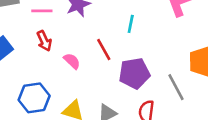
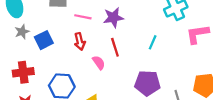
red line: (104, 49) -> (115, 47), moved

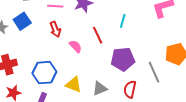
blue square: (44, 40) -> (22, 21), moved
red line: (115, 47) -> (98, 35), moved

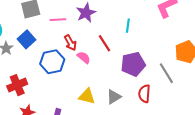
red arrow: (55, 29) -> (70, 43), moved
blue hexagon: (44, 73) -> (52, 62), moved

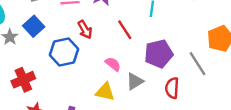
pink semicircle: (84, 57) -> (113, 64), moved
gray triangle: (114, 97) -> (135, 81), moved

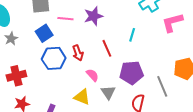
blue square: (34, 26) -> (44, 33), moved
red arrow: (85, 30) -> (78, 53), moved
gray triangle: (135, 81) -> (108, 92), turned -42

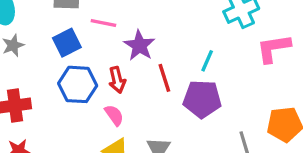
purple star: (93, 16) -> (139, 46), moved, turned -30
purple pentagon: (131, 73) -> (202, 99), moved
pink semicircle: (92, 75) -> (114, 115), moved

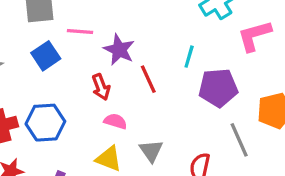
blue hexagon: (78, 84) -> (45, 123), moved
purple pentagon: (202, 99) -> (218, 88), moved
pink semicircle: (114, 115) -> (115, 121), moved, turned -30

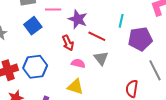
red line: (148, 79) -> (97, 36), turned -36
gray triangle: (151, 151) -> (101, 58), moved

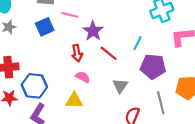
gray triangle: (101, 58) -> (120, 86), moved
blue hexagon: (35, 67) -> (34, 86), moved
yellow triangle: (75, 87) -> (74, 101), turned -30

